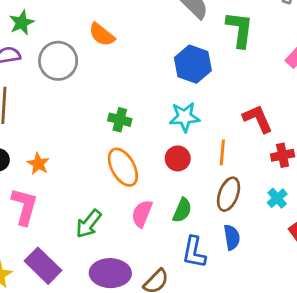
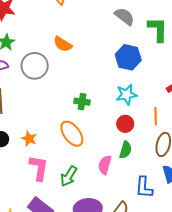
orange ellipse: (123, 167) -> (72, 134), moved
pink L-shape: (24, 206) -> (39, 168), moved
green semicircle: (182, 210) -> (126, 150), moved

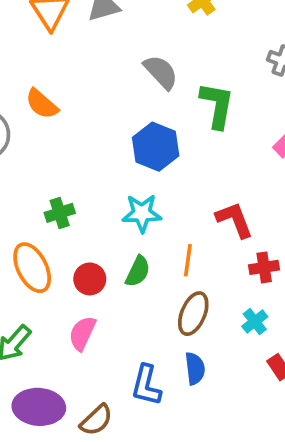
green cross: (82, 102) -> (60, 213), turned -35
red circle: (125, 124) -> (90, 279), moved
green semicircle: (126, 150) -> (138, 271), moved

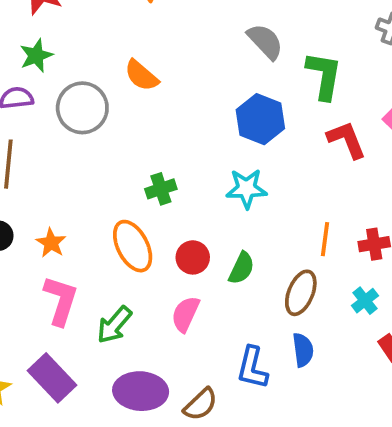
red L-shape: (235, 220) -> (347, 140), moved
orange line: (188, 260) -> (325, 239), moved
green semicircle: (138, 271) -> (241, 268), moved

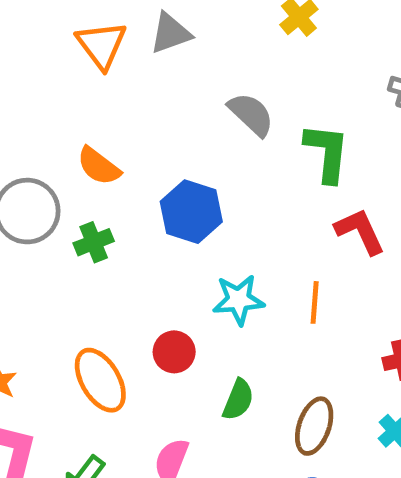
blue hexagon: (260, 119) -> (191, 212), moved
green cross: (161, 189) -> (94, 242), moved
orange line: (325, 239) -> (315, 302), moved
red circle: (193, 257) -> (174, 352), moved

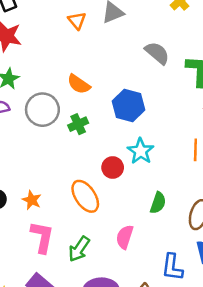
orange triangle: (101, 45) -> (77, 21), size x0.7
cyan star: (239, 300) -> (141, 151), moved, turned -30
red circle: (174, 352) -> (113, 167), moved

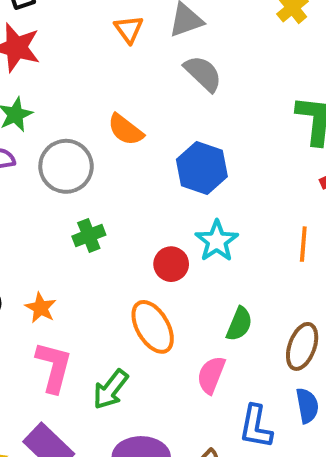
gray semicircle: (157, 53) -> (203, 73), moved
green cross: (78, 124) -> (89, 236), moved
orange ellipse: (85, 196) -> (153, 327), moved
pink semicircle: (125, 237) -> (211, 375), moved

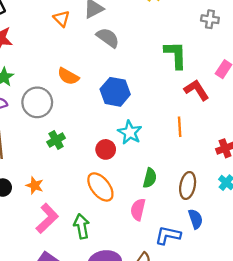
pink L-shape: (54, 367) -> (47, 218), turned 40
green arrow: (111, 389) -> (82, 226), turned 140
blue L-shape: (256, 427) -> (168, 235), turned 100

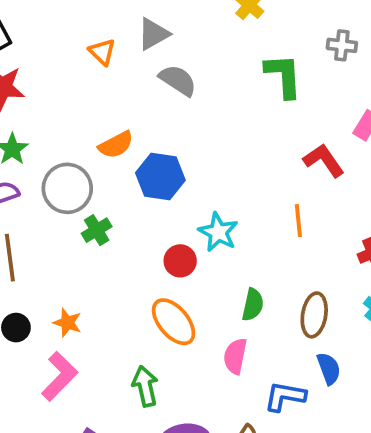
green L-shape: (176, 55) -> (283, 76), moved
orange semicircle: (68, 76) -> (116, 145), turned -55
blue hexagon: (115, 92) -> (160, 176), moved
green cross: (56, 140) -> (97, 230), moved
pink L-shape: (47, 218) -> (60, 376), moved

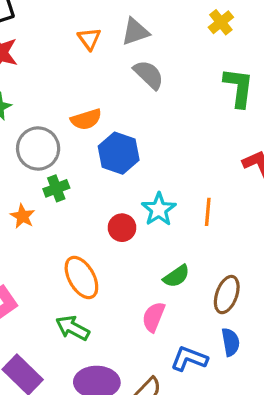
orange line: (298, 221) -> (208, 212), moved
green semicircle: (253, 305) -> (176, 276), turned 32
orange ellipse: (174, 322) -> (81, 278), moved
orange star: (67, 323) -> (23, 216), moved
green arrow: (145, 386) -> (73, 328), turned -60

